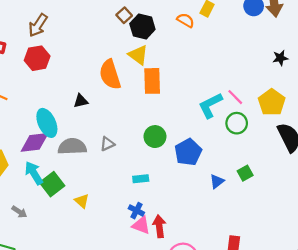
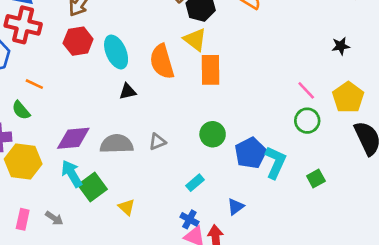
black star: (280, 58) -> (341, 46), moved
cyan L-shape: (210, 105) -> (275, 162), moved, turned 140
cyan ellipse: (47, 123) -> (116, 52), moved
cyan rectangle: (141, 179) -> (195, 183), turned -35
blue triangle: (217, 181) -> (236, 207), moved

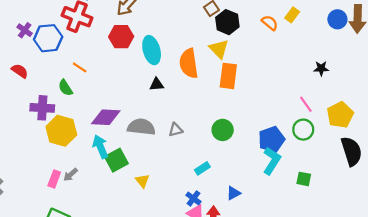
black star: (341, 46) -> (321, 68), moved
blue pentagon: (250, 153) -> (272, 139), moved
green square: (316, 178) -> (304, 179), turned 32
gray arrow: (54, 218) -> (70, 175), moved, turned 96

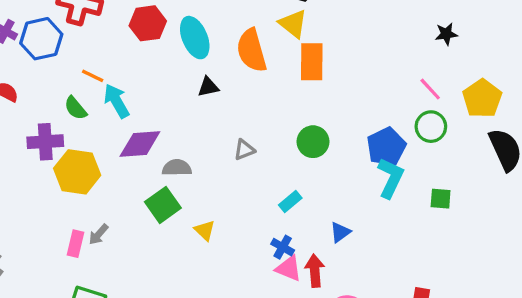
gray semicircle: (141, 127) -> (177, 168), moved, size x0.7
cyan arrow: (100, 147) -> (116, 101), moved

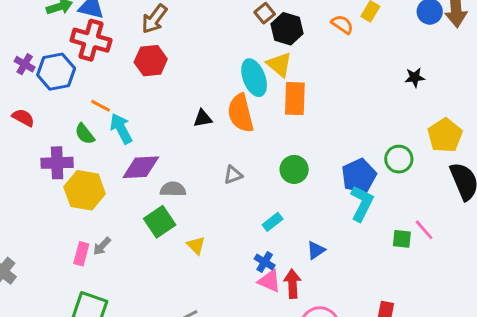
cyan ellipse: (195, 38) -> (254, 78), moved
orange semicircle: (252, 50) -> (241, 113), moved
pink line: (430, 89) -> (424, 230), moved
green square: (441, 199) -> (402, 239), moved

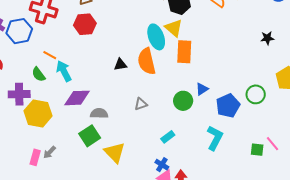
cyan L-shape: (362, 203) -> (215, 138), moved
yellow triangle: (196, 245) -> (115, 152), size x1.6
blue triangle: (316, 250) -> (202, 89), moved

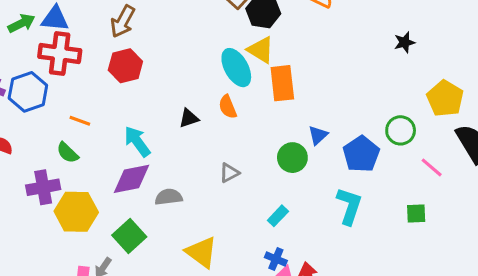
orange semicircle: (147, 61) -> (228, 107), size x0.6
cyan arrow: (64, 71) -> (137, 141), moved
green square: (90, 136) -> (129, 236), moved
pink line: (273, 144) -> (432, 167), moved

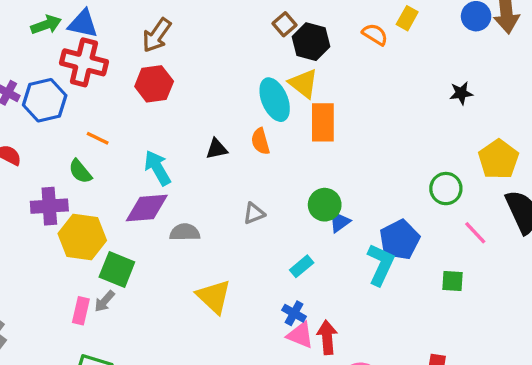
blue triangle: (318, 135) -> (339, 222), moved
blue pentagon: (361, 154) -> (400, 240), moved
green square: (129, 236) -> (117, 270), moved, turned -32

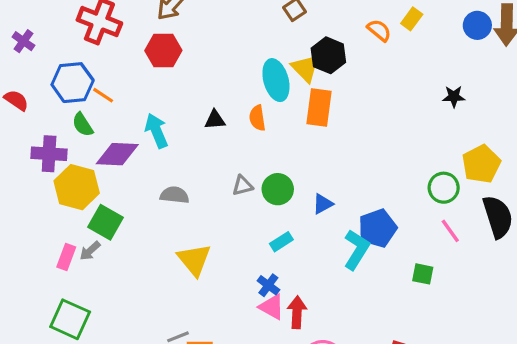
black hexagon: (311, 42) -> (328, 55), moved
blue hexagon: (45, 100) -> (73, 83), moved
green circle: (446, 189) -> (444, 188), moved
green circle: (325, 205) -> (278, 189), moved
purple diamond: (147, 208) -> (117, 154), moved

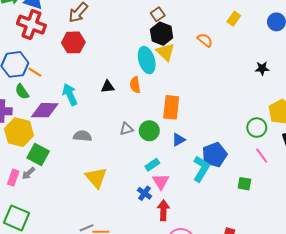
orange semicircle: (379, 30) -> (205, 40), moved
black hexagon: (328, 55) -> (162, 34), moved
orange rectangle: (319, 108) -> (171, 107), moved
pink triangle: (272, 307) -> (161, 182), moved, turned 30

